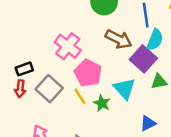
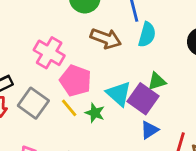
purple square: (143, 59) -> (143, 99), moved

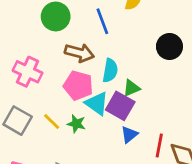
cyan semicircle: (147, 35) -> (110, 70), moved
pink pentagon: (76, 81) -> (78, 86), moved

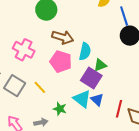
blue line: (102, 21) -> (124, 16), moved
cyan triangle: (97, 103) -> (82, 99), moved
green star: (76, 124) -> (60, 109), moved
blue triangle: (129, 135) -> (97, 100), turned -40

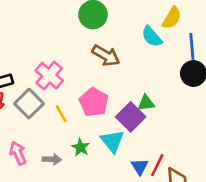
pink cross: (24, 50) -> (49, 76), moved
cyan semicircle: (85, 51) -> (152, 37), moved, turned 114
pink pentagon: (61, 62) -> (94, 102), moved
blue triangle: (97, 100) -> (140, 167), moved

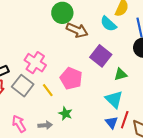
brown arrow: (106, 56) -> (77, 30), moved
green triangle: (146, 103) -> (121, 74), moved
purple square: (131, 117) -> (101, 56), moved
cyan triangle: (112, 141) -> (114, 99), moved

